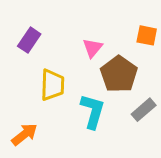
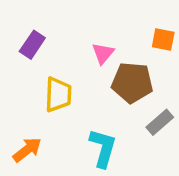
brown pentagon: (119, 74) -> (132, 83), turned -30
cyan L-shape: (93, 111) -> (103, 148), moved

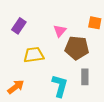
yellow trapezoid: (58, 95) -> (34, 55), turned -100
gray rectangle: (160, 122) -> (85, 77), moved, turned -49

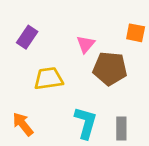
gray rectangle: (85, 77) -> (121, 128), moved
orange arrow: (16, 87) -> (23, 124), turned -90

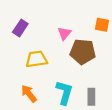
orange arrow: (23, 124) -> (29, 94), moved

